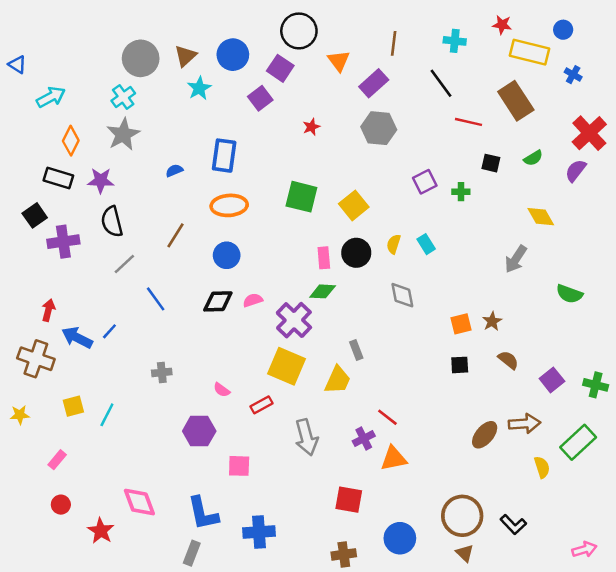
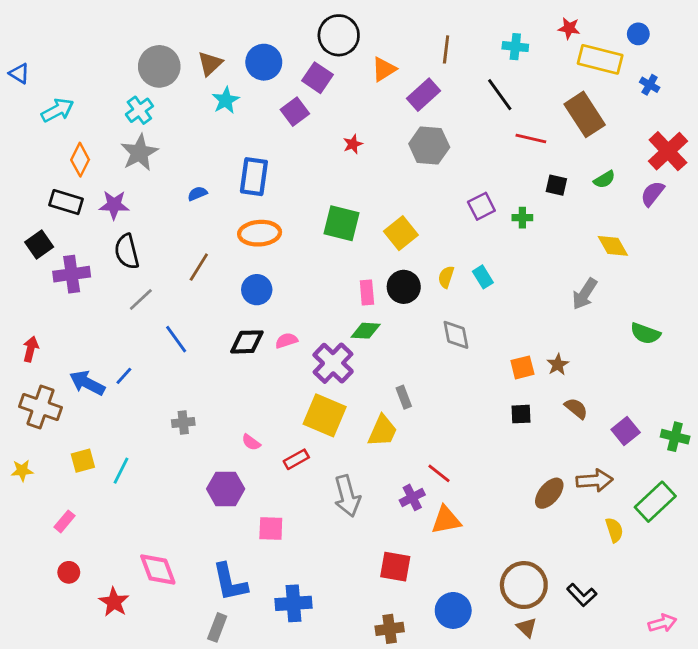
orange triangle: (339, 61) -> (384, 69), turned 35
red arrow: (48, 310) -> (31, 349), moved

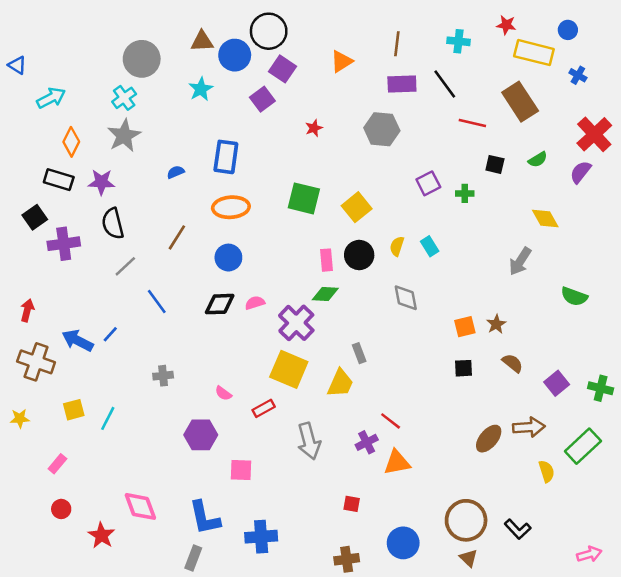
black circle: (339, 35) -> (269, 31), moved
brown triangle: (210, 64) -> (202, 41), moved, turned 40
purple rectangle: (423, 95) -> (402, 84), moved, turned 40
red square: (395, 567) -> (352, 504), size x0.6

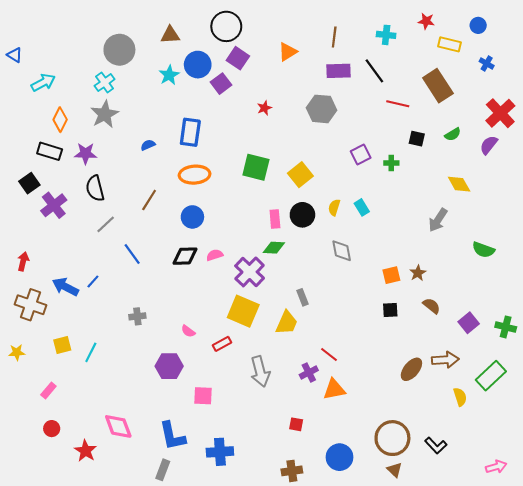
yellow rectangle: (534, 53) -> (450, 44), size x0.7
blue circle: (235, 55) -> (198, 65), moved
purple cross: (64, 244) -> (54, 205), turned -30

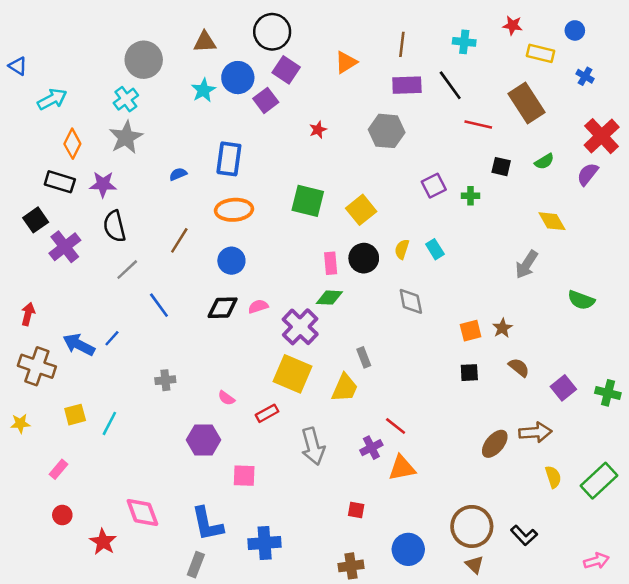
green rectangle: (491, 376) -> (599, 481), moved

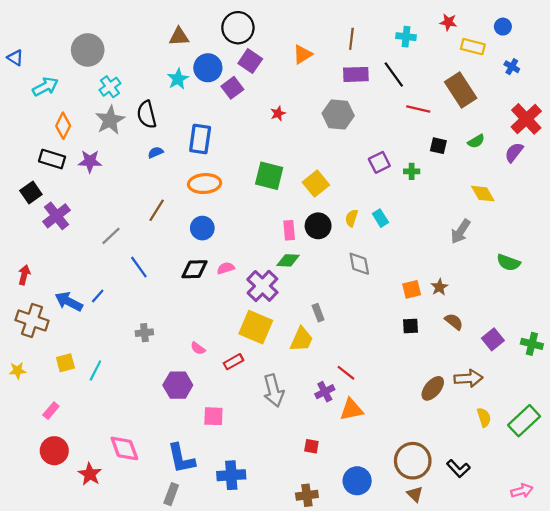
gray circle: (144, 60) -> (88, 50), moved
black semicircle: (114, 226) -> (147, 115), moved
red circle: (62, 515) -> (54, 451), size x1.6

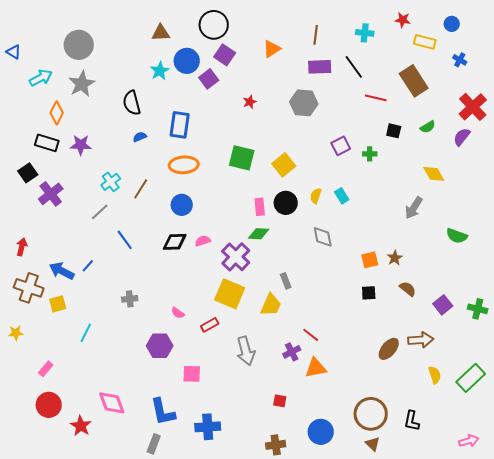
cyan cross: (110, 87) -> (111, 182), moved
gray star: (110, 120) -> (82, 84), moved
yellow square: (65, 363) -> (58, 304), moved
black L-shape: (458, 469) -> (412, 421), turned 55

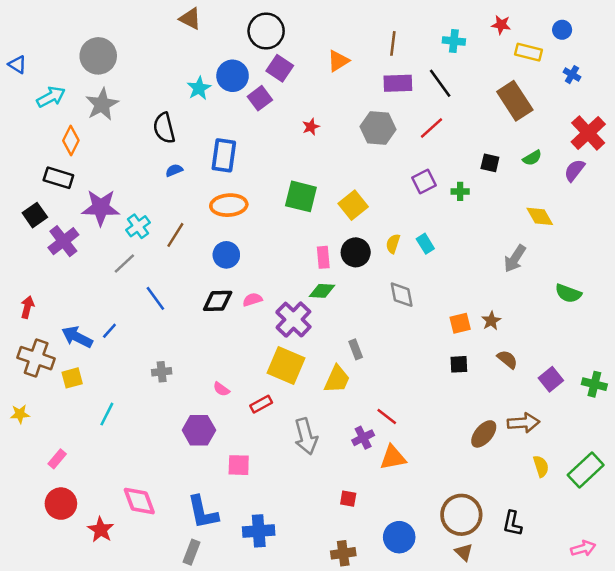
brown triangle: (161, 33) -> (190, 19), moved, turned 30
red line: (376, 98) -> (431, 128), moved, turned -55
purple star: (81, 145) -> (101, 208), moved, size x1.4

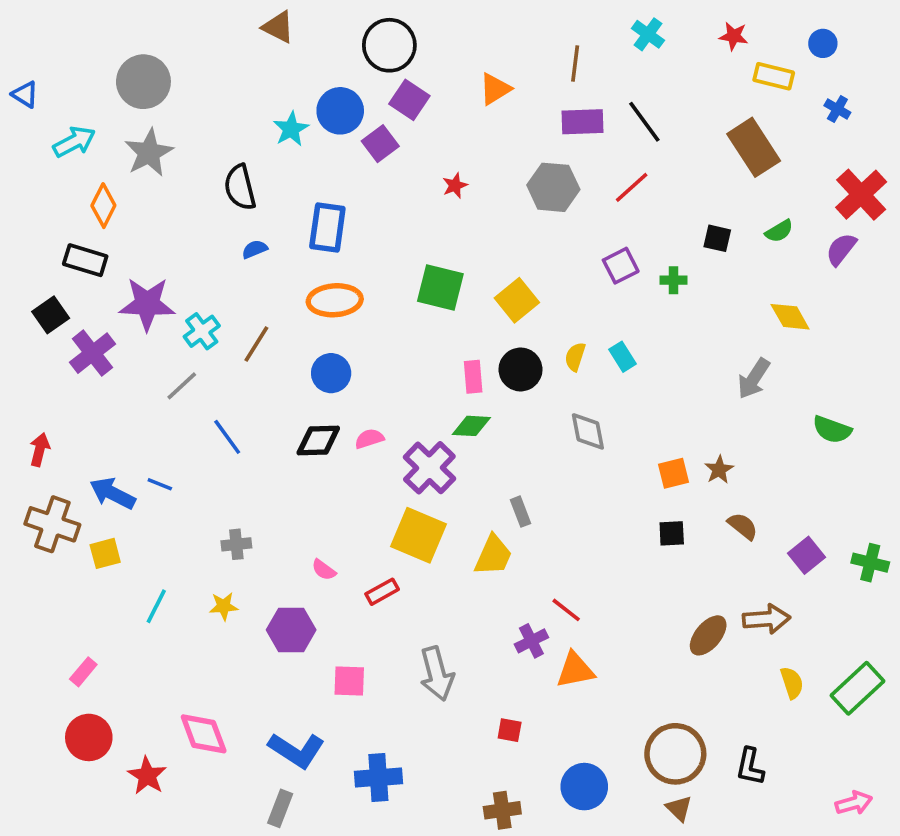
cyan cross: (454, 41) -> (648, 34), moved, turned 30
blue line: (109, 331) -> (160, 484), turned 70
yellow star: (20, 414) -> (224, 606), moved
gray arrow: (306, 436) -> (437, 674), moved
blue L-shape: (203, 512) -> (296, 750), turned -45

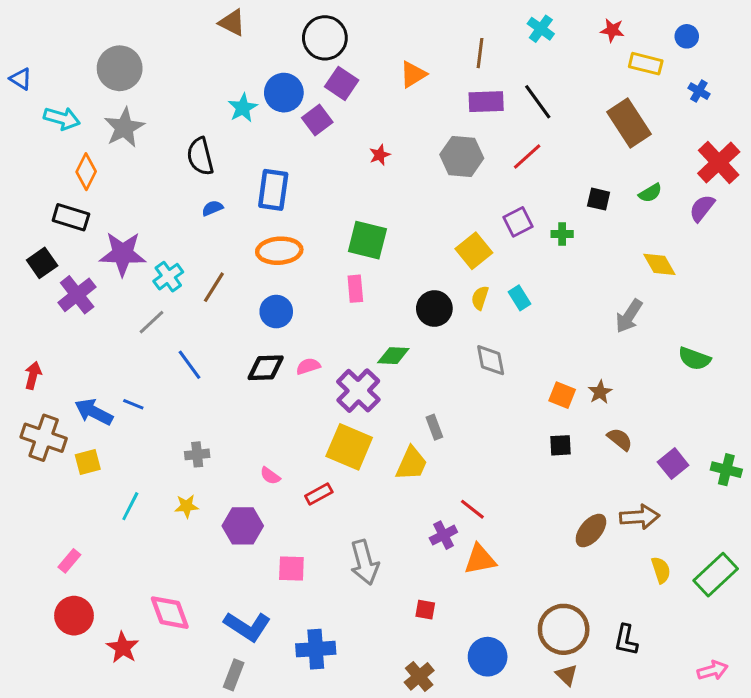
cyan arrow: (74, 142) -> (62, 118), turned 44
yellow square: (517, 300) -> (474, 251), moved
pink rectangle: (473, 377) -> (355, 289), moved
orange square: (674, 473) -> (562, 395), turned 36
brown cross: (502, 810) -> (419, 676), turned -32

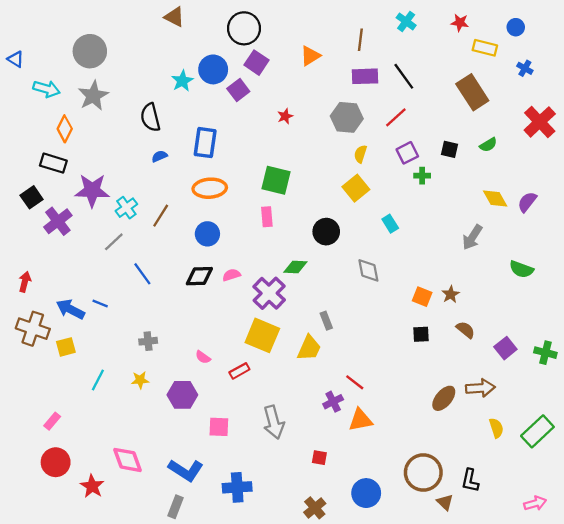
purple semicircle: (702, 208) -> (527, 202), moved
purple square: (518, 222) -> (407, 153), moved
yellow semicircle: (480, 298) -> (360, 154), moved
brown triangle: (567, 675) -> (445, 502), moved

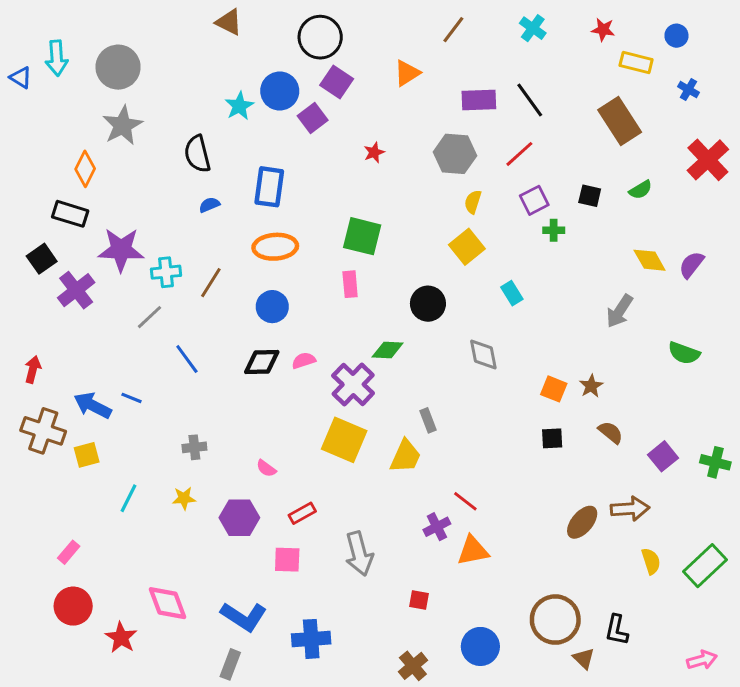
brown line: (360, 40) -> (453, 30), moved, turned 30
cyan arrow: (46, 89) -> (57, 58), moved, turned 70
cyan cross: (126, 208) -> (166, 272), turned 30
red rectangle: (239, 371) -> (302, 513), moved

